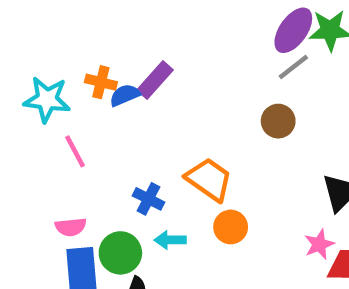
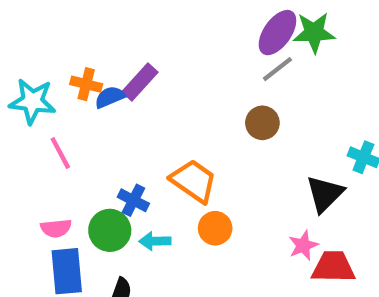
green circle: (120, 253) -> (110, 230), moved

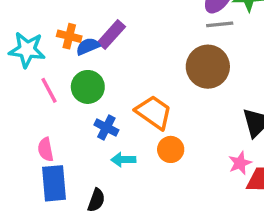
gray line: (277, 69) -> (220, 24), turned 32
brown circle: (262, 123) -> (208, 67), size x1.6
pink semicircle: (56, 228) -> (46, 149), turned 85
green circle: (110, 230) -> (88, 87), moved

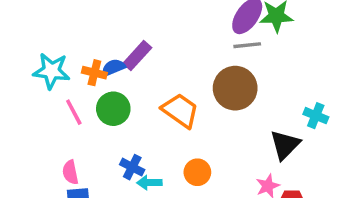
orange cross: (69, 36) -> (94, 73), moved
orange trapezoid: (154, 112) -> (180, 110), moved
blue cross: (106, 127) -> (132, 167), moved

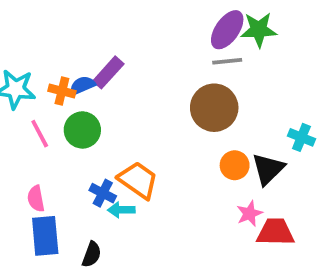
orange trapezoid: (180, 110) -> (138, 180), moved
orange circle: (197, 172) -> (235, 165), moved

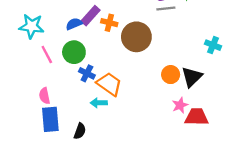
orange cross: (62, 91) -> (109, 23), moved
brown circle: (214, 108) -> (136, 37), moved
cyan cross: (301, 137) -> (213, 45), moved
blue cross: (103, 193) -> (87, 73), moved

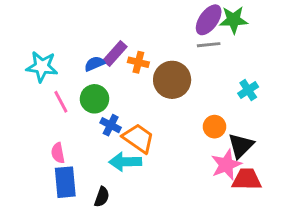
cyan cross: (213, 45) -> (248, 90), moved, turned 35
black triangle: (192, 77) -> (241, 146), moved
cyan arrow: (99, 103) -> (125, 162), size x1.5
pink star: (180, 105) -> (226, 165), size x1.5

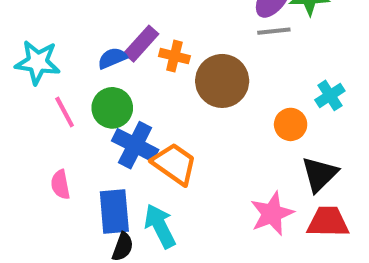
blue cross: (111, 125) -> (135, 145), size x1.5
orange circle: (214, 127) -> (291, 124), moved
cyan arrow: (125, 162) -> (160, 226), moved, turned 64
pink star: (226, 165) -> (272, 214), moved
blue rectangle: (65, 182) -> (114, 212), moved

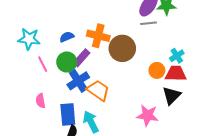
purple rectangle: (141, 44) -> (81, 58), moved
orange cross: (174, 56) -> (98, 36), size x1.5
blue cross: (135, 145) -> (78, 81), turned 30
pink star: (272, 214) -> (147, 115), turned 30
red trapezoid: (328, 222) -> (176, 74), moved

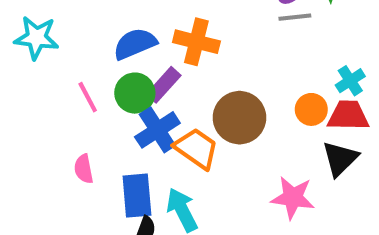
blue semicircle: (67, 37) -> (135, 44), size x1.5
cyan star: (29, 39) -> (36, 38), moved
brown circle: (122, 48) -> (239, 118), moved

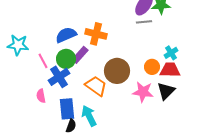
cyan star: (36, 38) -> (18, 45), moved
blue cross: (157, 130) -> (59, 77), moved
pink star: (293, 198) -> (143, 92), moved

